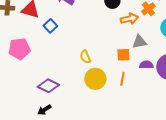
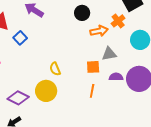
yellow circle: (95, 79) -> (46, 91), moved

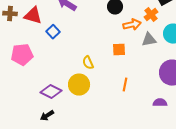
gray triangle: (109, 54) -> (149, 40), moved
orange square: (93, 67) -> (119, 50), moved
purple semicircle: (116, 77) -> (160, 103), moved

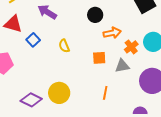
orange cross: (151, 15) -> (131, 47), moved
gray triangle: (149, 40) -> (122, 66), moved
yellow semicircle: (88, 63) -> (64, 46), moved

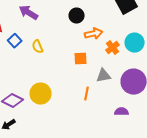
yellow semicircle: (64, 46) -> (38, 47), moved
gray triangle: (122, 66) -> (104, 76), moved

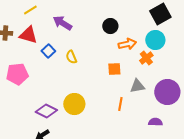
cyan circle: (135, 43) -> (155, 40), moved

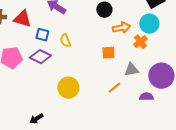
blue square: (48, 51) -> (42, 35), turned -32
orange line: (120, 104) -> (114, 88), turned 40
purple diamond: (46, 111) -> (40, 57), moved
purple semicircle: (155, 122) -> (146, 97), moved

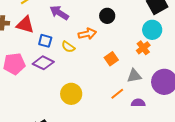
orange arrow: (121, 28) -> (87, 34), moved
yellow semicircle: (65, 41) -> (68, 47), turned -32
orange square: (108, 53) -> (111, 59), turned -32
purple semicircle: (146, 97) -> (138, 103), moved

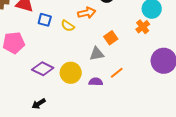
purple diamond: (43, 63) -> (43, 69), moved
gray triangle: (134, 76) -> (97, 54), moved
purple semicircle: (138, 103) -> (96, 82), moved

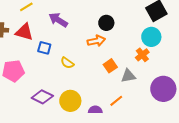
orange arrow: (87, 13) -> (96, 41), moved
yellow semicircle: (68, 26) -> (67, 63), moved
gray triangle: (97, 54) -> (128, 76), moved

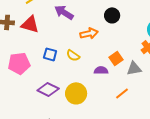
orange arrow: (96, 41) -> (89, 33), moved
blue square: (44, 48) -> (50, 54), moved
purple semicircle: (95, 110) -> (101, 70), moved

